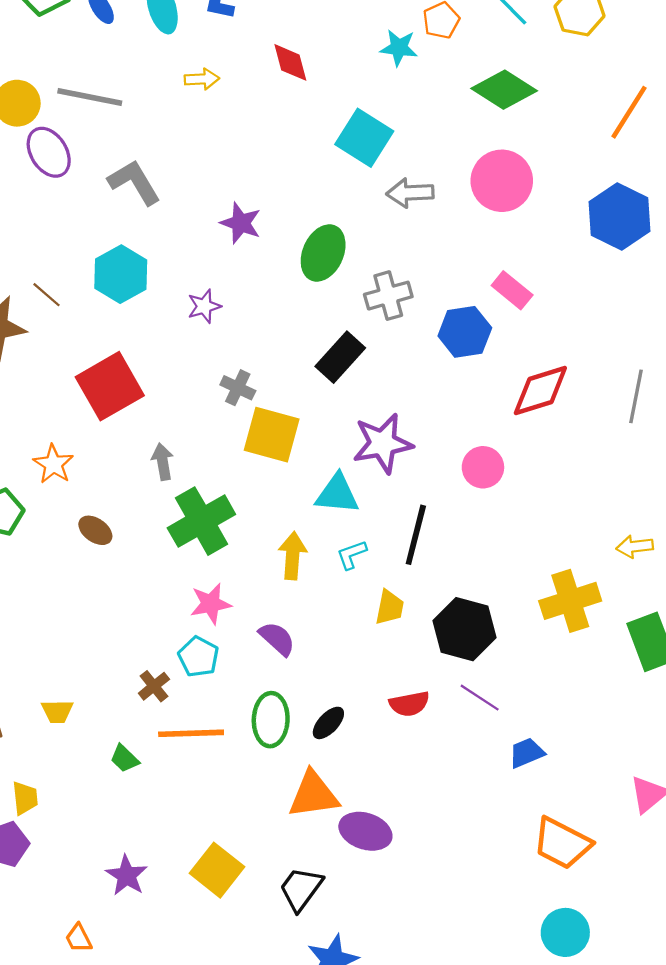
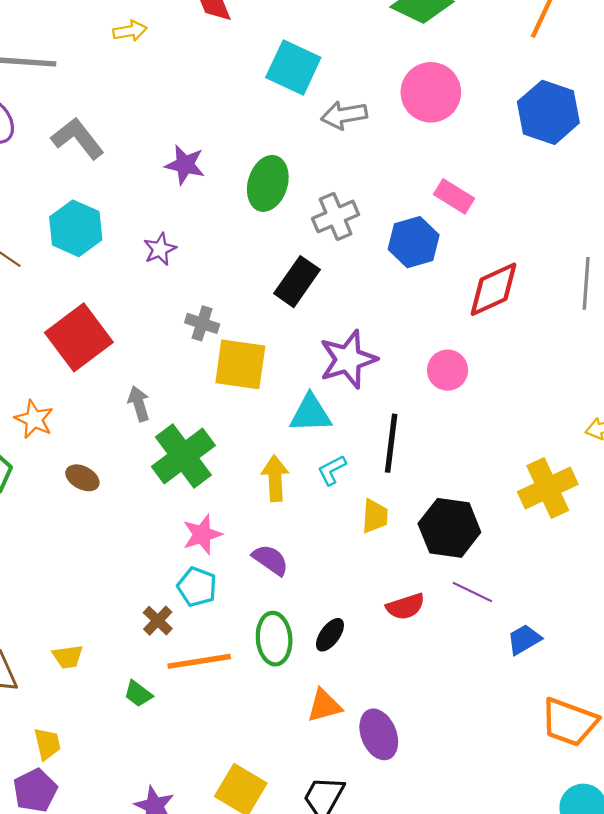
orange triangle: (313, 795) -> (324, 706), size x0.7
purple ellipse: (365, 831) -> (379, 734), turned 57

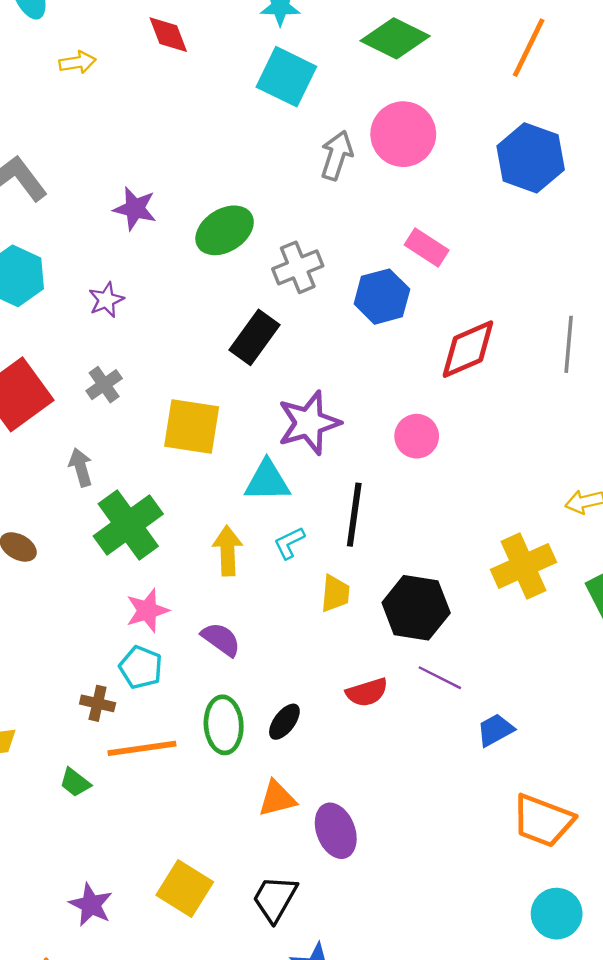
cyan square: (293, 68) -> (286, 77), moved
gray arrow: (344, 115) -> (337, 155), moved, turned 117
green ellipse: (268, 183) -> (225, 230), turned 40
gray cross: (202, 323) -> (104, 385), moved, turned 36
brown cross: (158, 621) -> (98, 703), turned -32

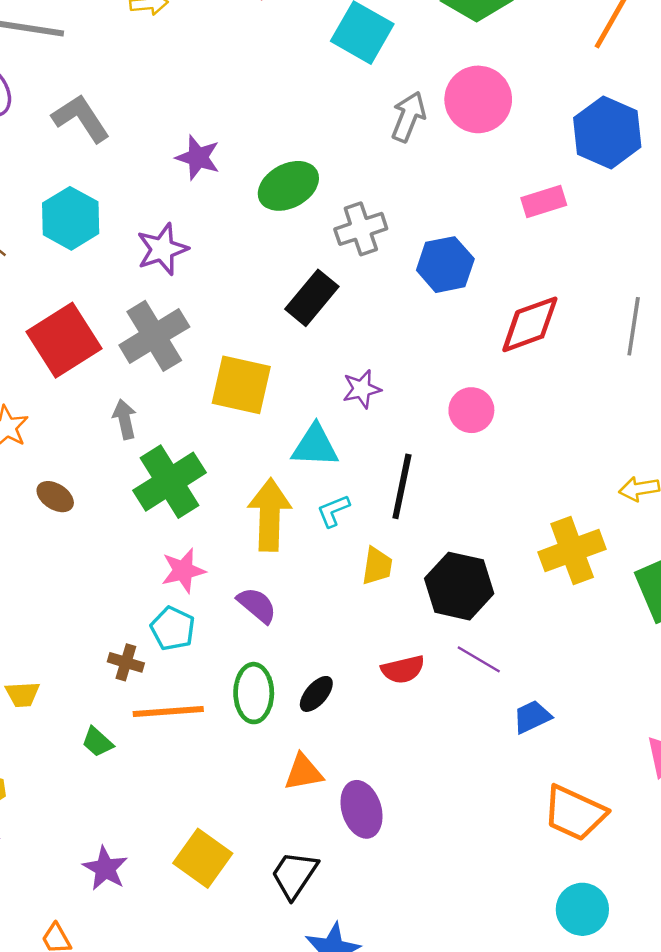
pink rectangle: (427, 248) -> (544, 201), moved, turned -54
purple star: (106, 300) -> (162, 249), size x1.4
gray cross: (104, 385) -> (154, 336), size x1.8
purple star: (309, 423) -> (362, 389), size x0.6
yellow arrow: (228, 551) -> (270, 515), size x1.4

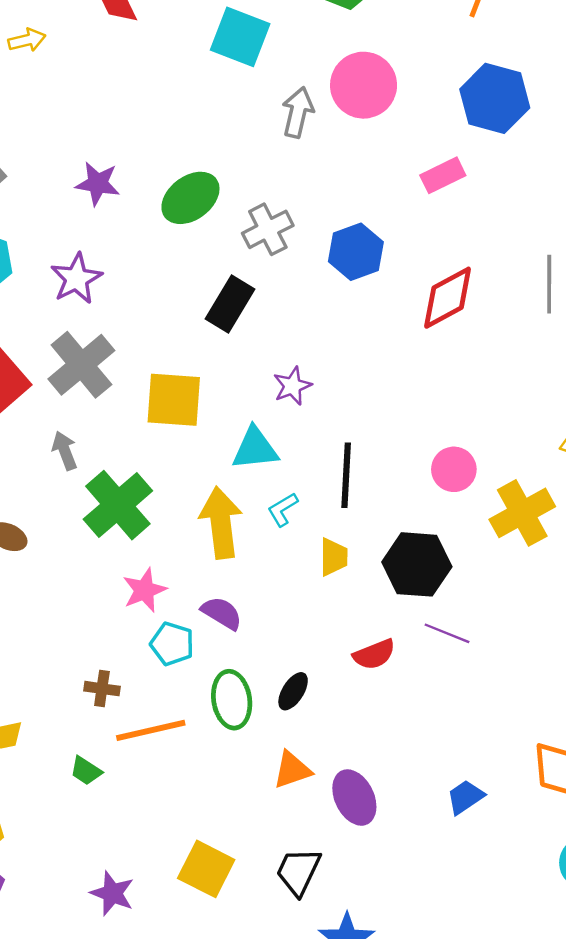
pink circle: (471, 410) -> (454, 469), moved
cyan pentagon: (173, 628) -> (172, 644), moved
blue trapezoid: (532, 717) -> (465, 797), moved

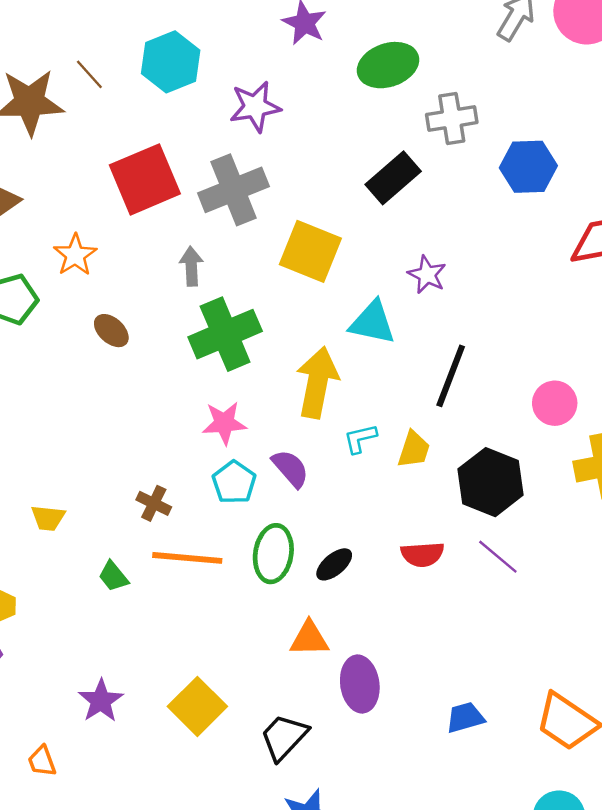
purple star: (292, 386) -> (427, 275), turned 30
cyan L-shape: (283, 509) -> (360, 439), moved

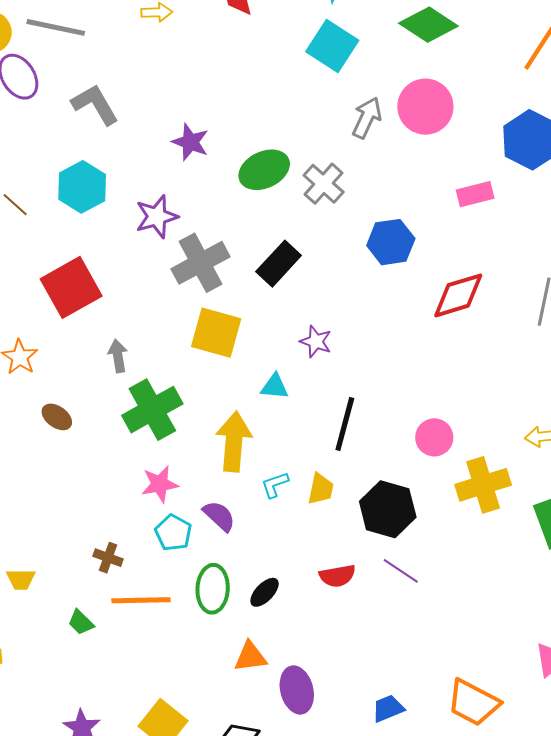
gray cross: (452, 119) -> (324, 184), moved, turned -33
gray cross: (233, 190) -> (201, 263), moved
cyan triangle: (373, 323) -> (275, 387), size x0.7

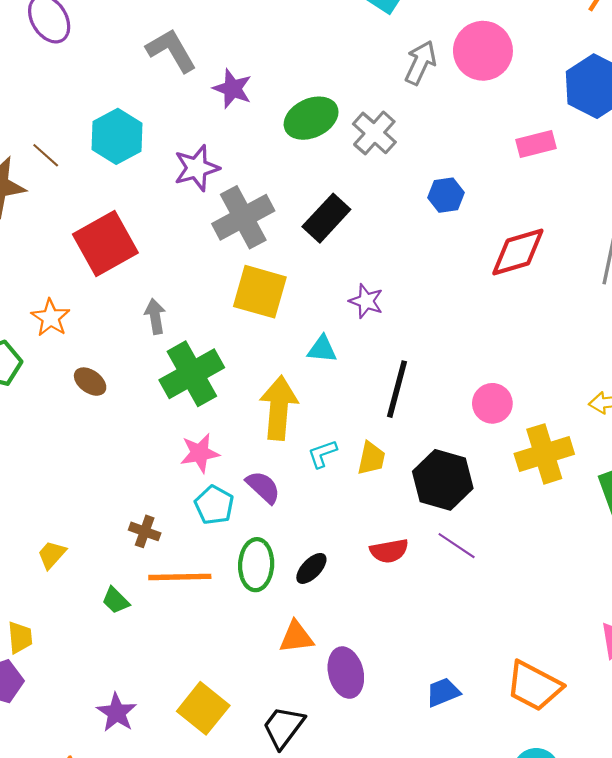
gray L-shape: (95, 104) -> (171, 50), moved
blue hexagon: (391, 242) -> (446, 195), size x0.7
yellow trapezoid: (21, 579) -> (52, 555), turned 132

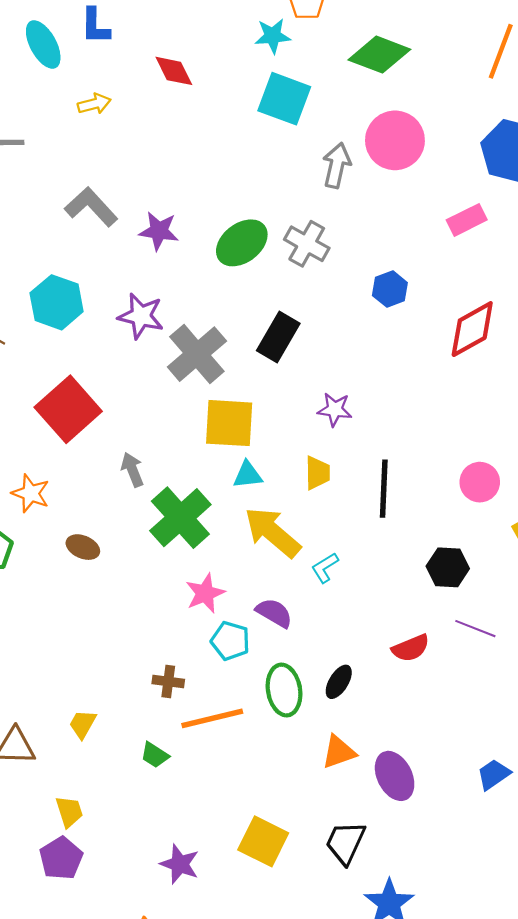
purple star: (197, 168) -> (141, 316), turned -30
cyan triangle: (322, 349) -> (248, 475), moved
yellow arrow: (279, 408) -> (272, 532), turned -42
yellow trapezoid: (371, 458) -> (317, 473), moved
black hexagon: (443, 480) -> (448, 567), size x0.7

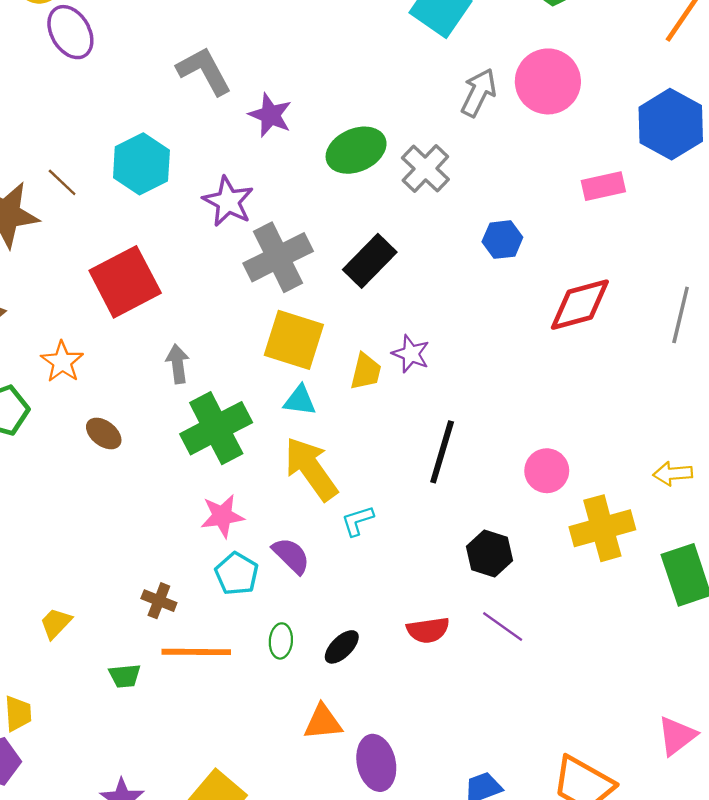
yellow trapezoid: (317, 473) -> (366, 372), moved
green ellipse: (284, 690) -> (281, 641), size x0.6
green trapezoid: (155, 755) -> (125, 676), turned -52

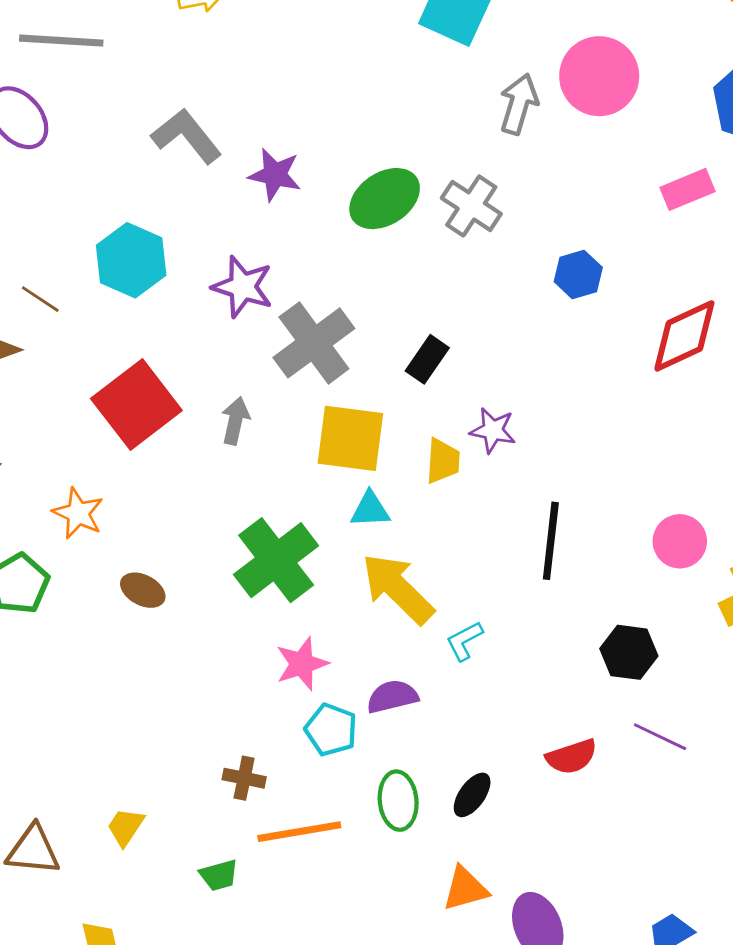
black rectangle: (370, 261) -> (427, 359), moved, size x0.7
gray arrow: (178, 364) -> (235, 421), moved, turned 30
purple semicircle: (291, 556) -> (392, 697), turned -48
green ellipse: (281, 641) -> (398, 801), size x1.4

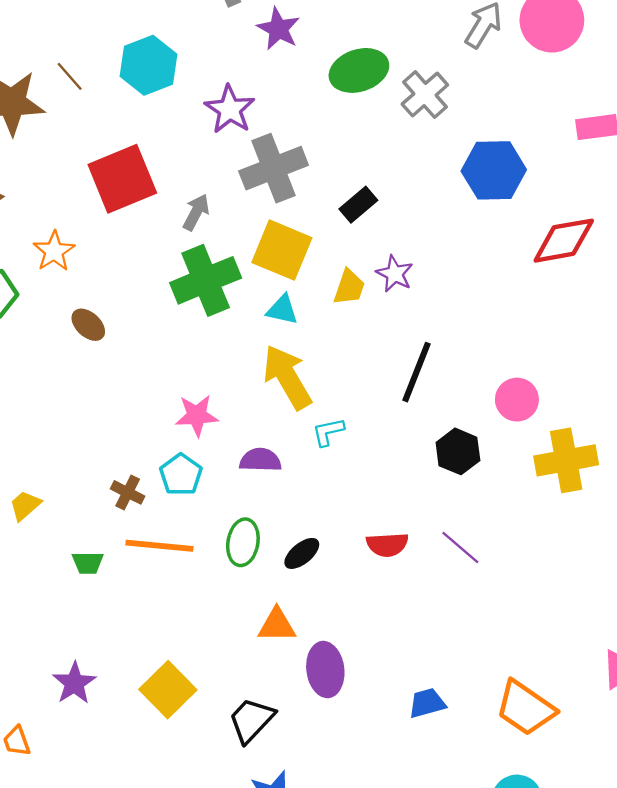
blue hexagon: (578, 275) -> (494, 170), size x1.6
green cross: (276, 560) -> (206, 280), moved
black hexagon: (629, 652) -> (458, 451), moved
cyan pentagon: (331, 730) -> (181, 475), moved

